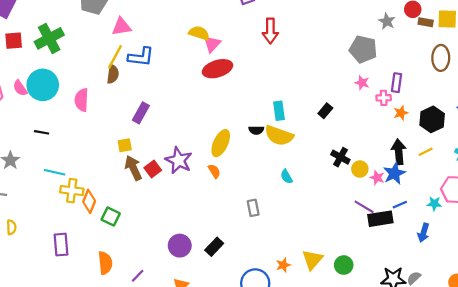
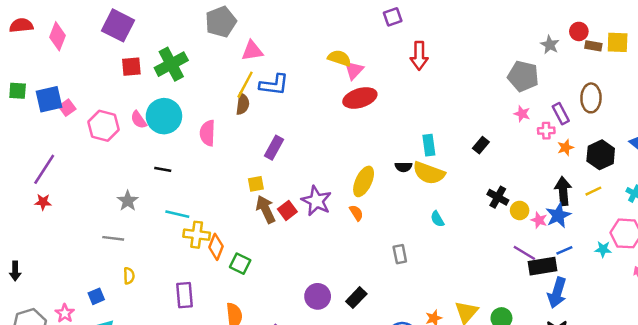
brown ellipse: (441, 58) -> (591, 98), moved
purple rectangle: (397, 83) -> (561, 114), turned -36
blue arrow: (424, 233) -> (557, 293), moved, size x1.4

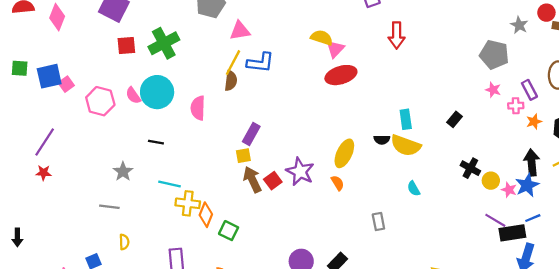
purple rectangle: (274, 148) -> (251, 134), moved

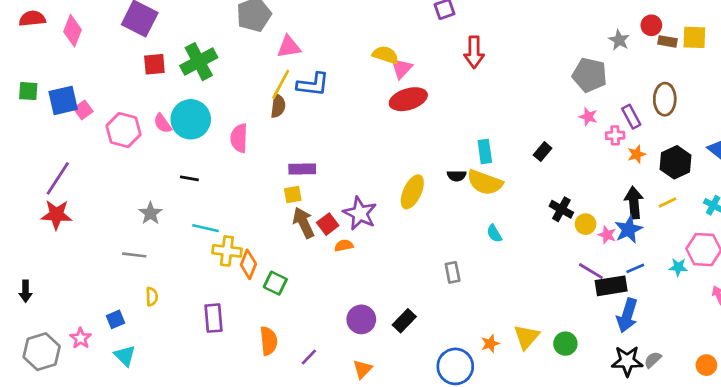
purple rectangle: (251, 134) -> (302, 169), turned 60
red star: (44, 173) -> (56, 215), size x1.6
orange semicircle: (338, 183) -> (344, 246), moved, turned -70

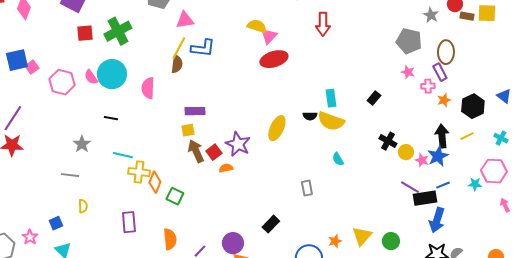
brown ellipse: (665, 99) -> (446, 52), moved
purple circle: (361, 319) -> (233, 243), moved

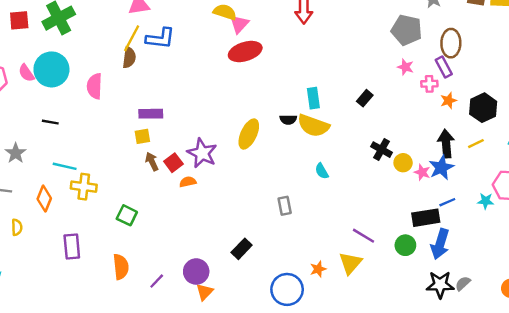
brown arrow: (196, 151) -> (152, 162), size x0.7
orange diamond: (155, 182) -> (44, 199), moved
purple line: (410, 187) -> (364, 236), moved
green circle: (391, 241) -> (405, 245), moved

